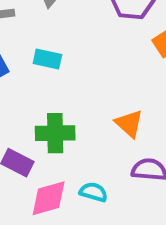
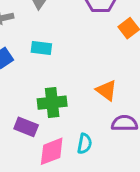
cyan semicircle: (93, 192) -> (85, 144), turned 90

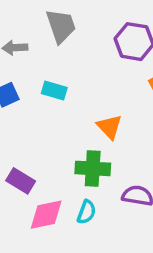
orange triangle: (106, 90) -> (109, 127), moved
green cross: (52, 103) -> (93, 168), moved

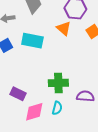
cyan rectangle: (54, 91) -> (32, 41), size x1.5
orange triangle: (109, 127) -> (64, 28), moved

